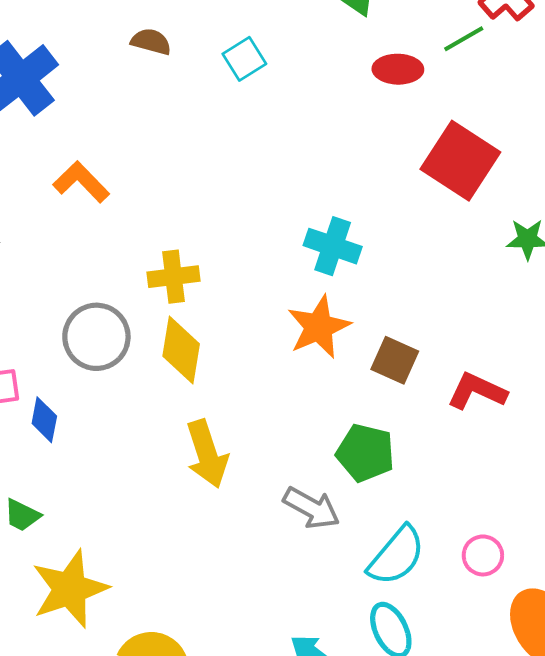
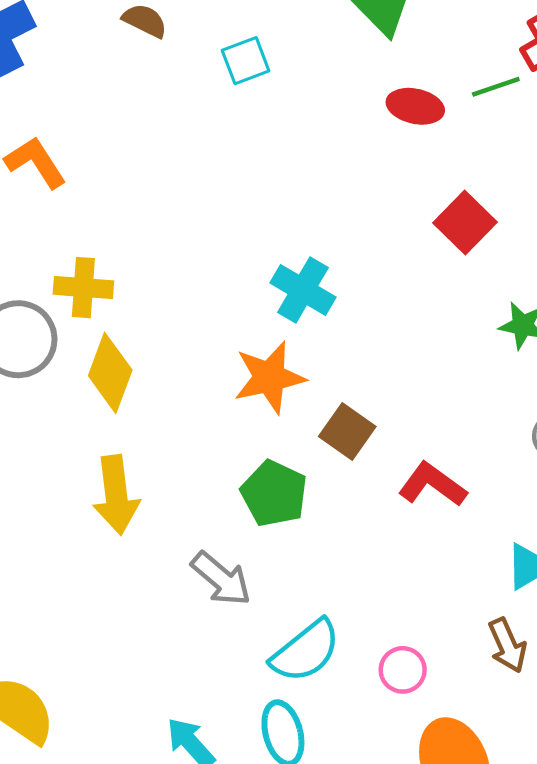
red square: (460, 161) -> (465, 222), size x0.7
yellow cross: (174, 277) -> (83, 288), moved
green pentagon: (365, 453) -> (274, 493), moved

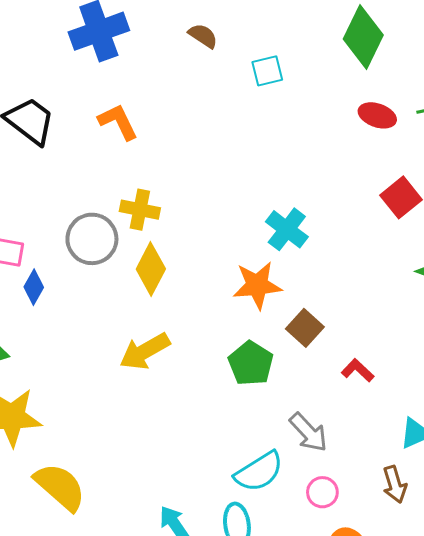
red L-shape: (432, 484) -> (358, 370), size x0.7
yellow arrow: (116, 495) -> (145, 351), turned 60
gray arrow: (221, 579) -> (308, 432), moved

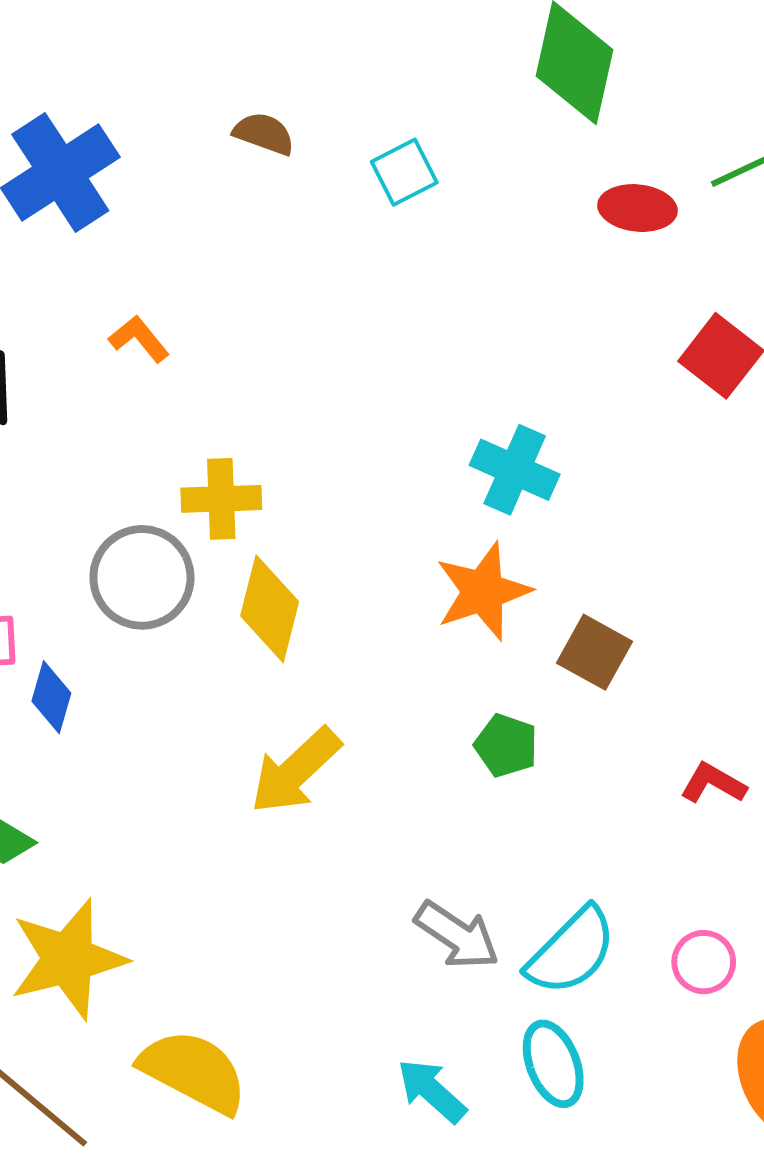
orange L-shape: (118, 122) -> (139, 339), size x0.7
green pentagon: (251, 363) -> (506, 746), size x0.7
red L-shape: (358, 370) -> (713, 783), moved
gray arrow: (308, 432) -> (457, 935), moved

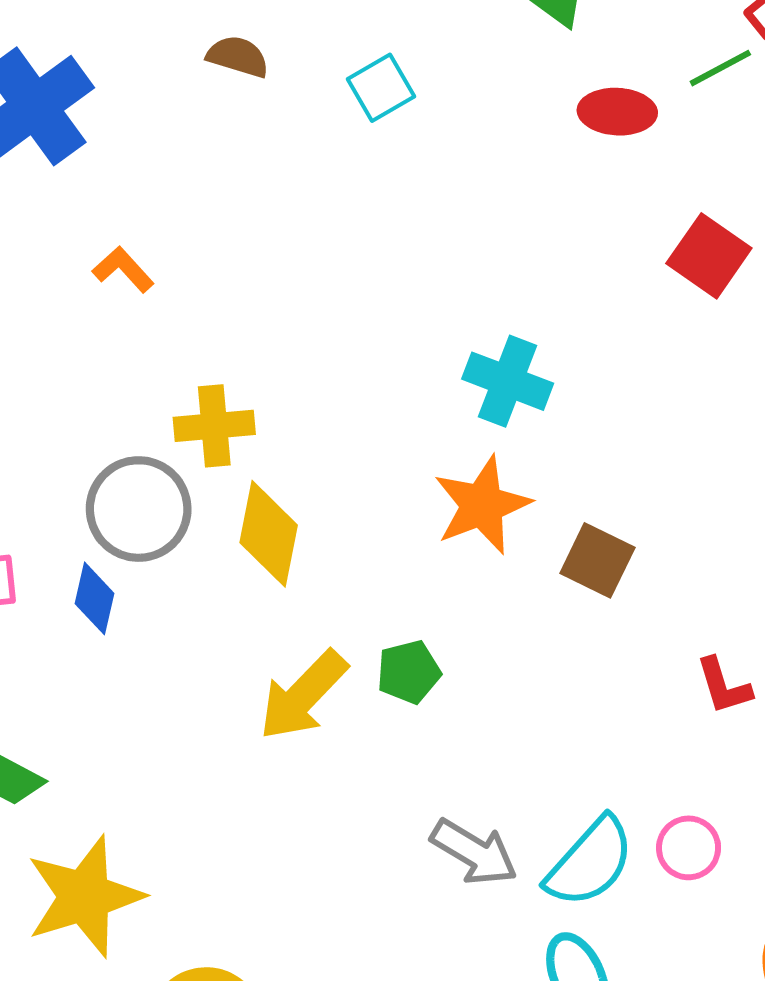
blue diamond: (51, 697) -> (94, 598), moved
green pentagon: (506, 746) -> (409, 672), moved, turned -30
red L-shape: (713, 783) -> (724, 686), turned -134
pink circle: (704, 962) -> (689, 848), moved

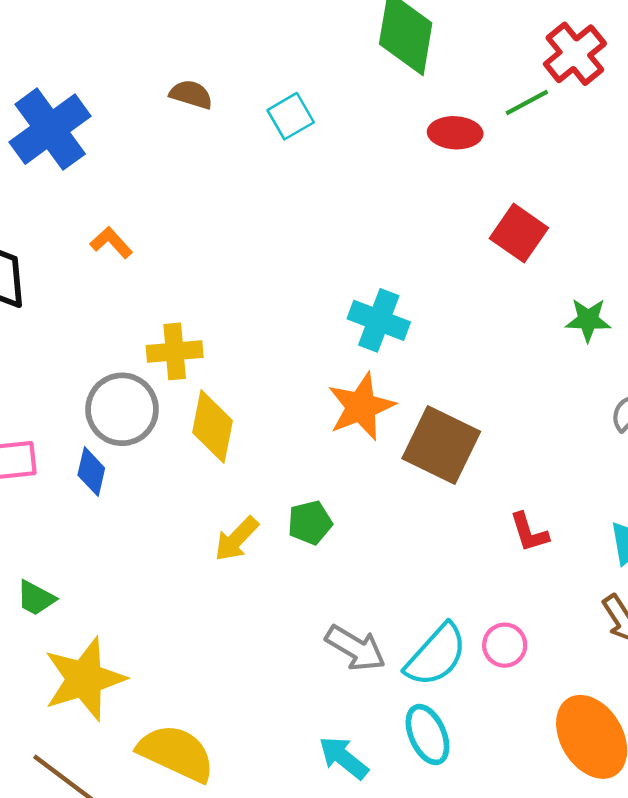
brown square: (597, 560) -> (441, 445), size x1.5
yellow arrow: (303, 695) -> (236, 539), size x0.7

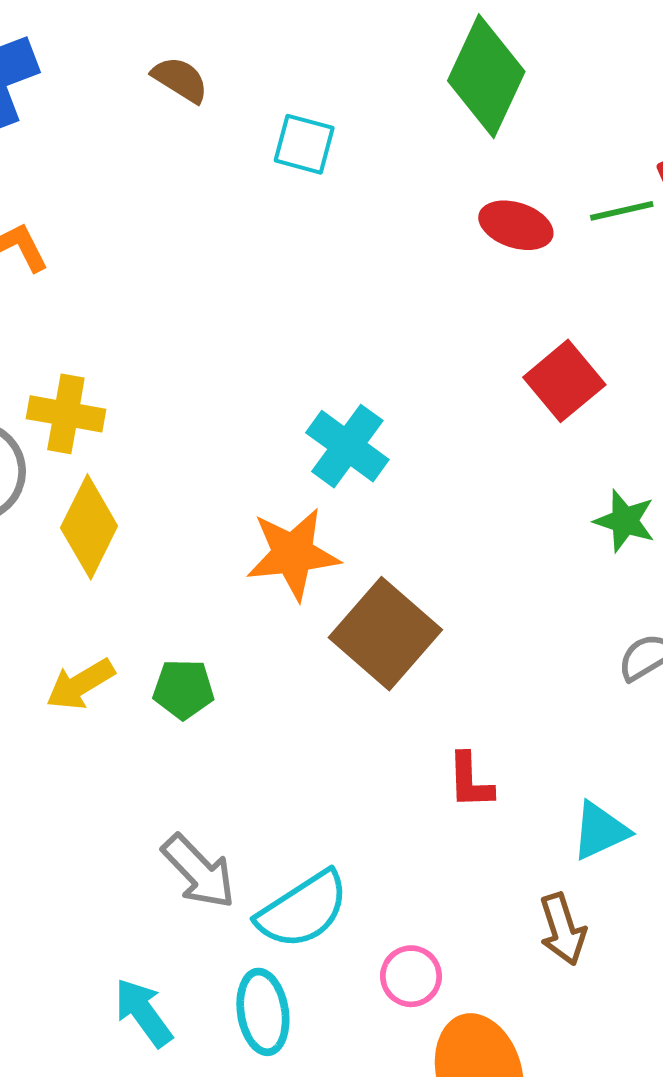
cyan square: (291, 116) -> (304, 144), turned 30
pink circle: (505, 645) -> (411, 976), moved

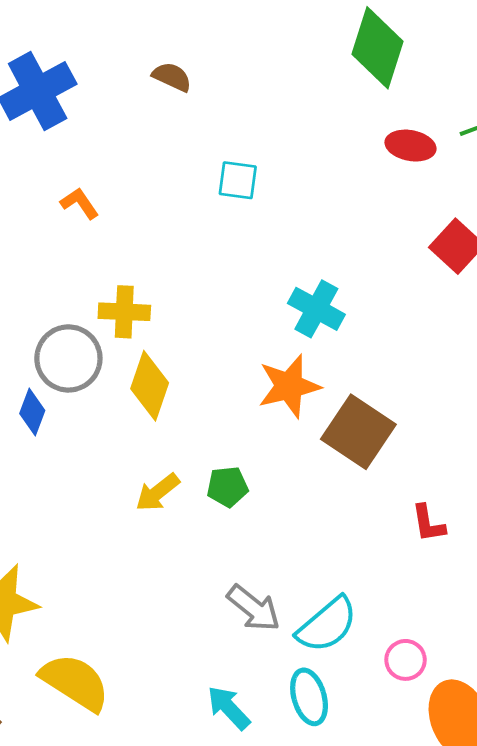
cyan square: (304, 144) -> (238, 180), moved

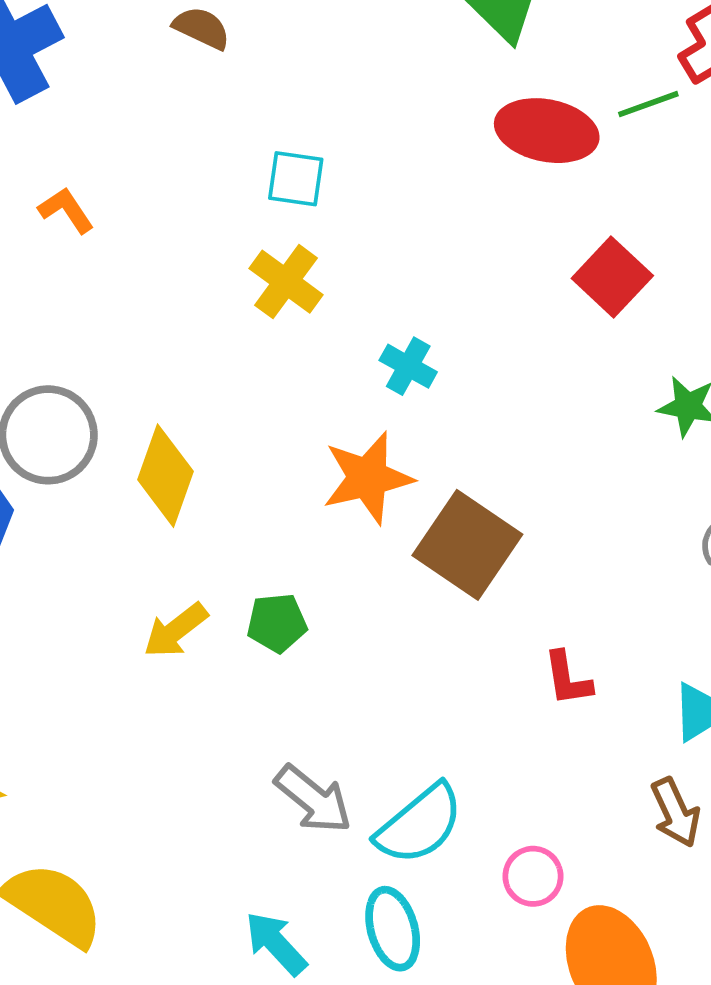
red ellipse: (411, 146) -> (547, 131), size x1.4
cyan cross: (316, 309) -> (408, 366), size x0.7
yellow cross: (124, 312) -> (286, 282), moved, turned 33

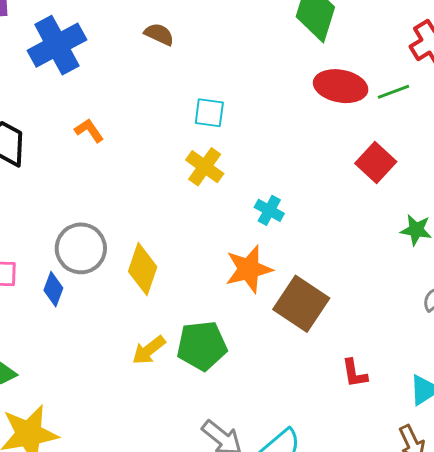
green line: (648, 104) -> (394, 92), moved
green pentagon: (277, 623) -> (202, 346), size x1.6

